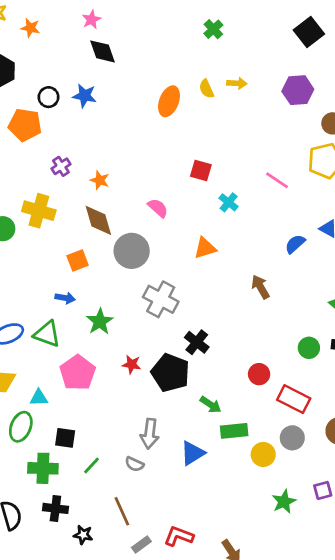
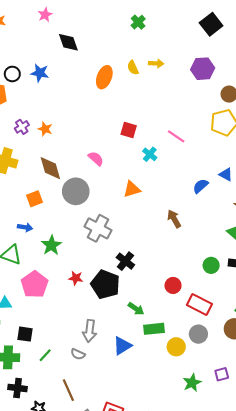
black diamond: (103, 51) -> (68, 42), moved
orange star: (100, 180) -> (45, 129), moved
pink line: (277, 180) -> (176, 136), moved

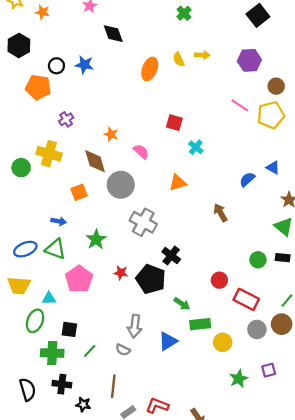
orange star: (45, 129) -> (111, 134), moved
pink line: (176, 136) -> (240, 105), moved
blue arrow: (25, 227) -> (59, 221), moved
gray circle: (198, 334) -> (257, 329), moved
brown line: (68, 390) -> (113, 386), turned 30

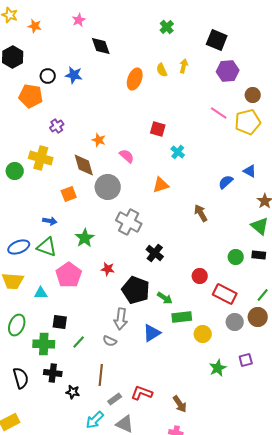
black square: (258, 15) -> (217, 40), moved, turned -30
yellow arrow: (202, 55) -> (184, 66), turned -80
black pentagon: (151, 279) -> (136, 290), moved
green ellipse: (35, 321) -> (17, 325), moved

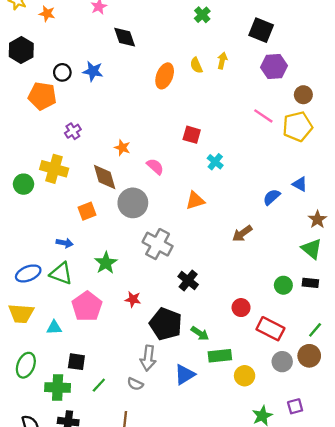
brown arrow: (201, 213) -> (242, 233), turned -96

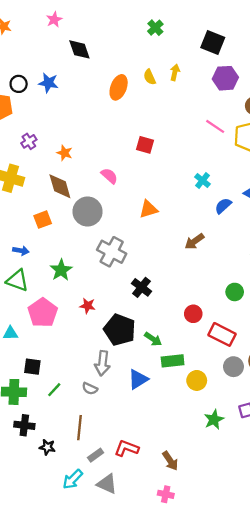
orange star: (122, 148) -> (65, 153), moved
cyan cross: (215, 162) -> (202, 180), moved

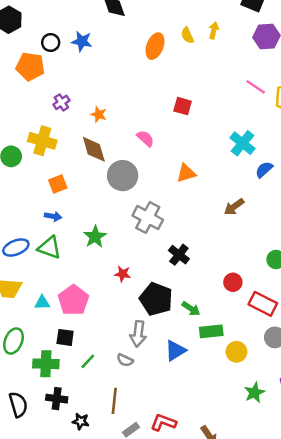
cyan cross: (202, 180) -> (242, 143), size x1.5
orange square: (43, 220) -> (58, 184), moved
pink pentagon: (43, 313) -> (73, 300), moved

